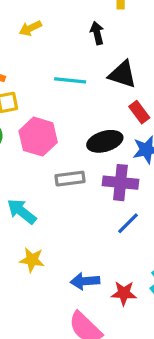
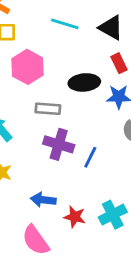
purple cross: (120, 183) -> (59, 144), moved
blue line: (128, 223) -> (90, 157), turned -30

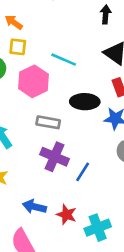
cyan line: (65, 24) -> (64, 60), moved
red star: (75, 217) -> (66, 215), moved

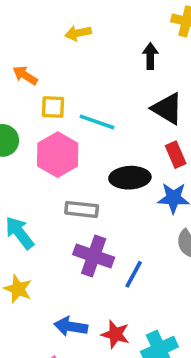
yellow square: (18, 47) -> (53, 107), moved

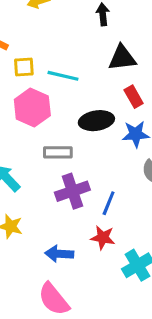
black triangle: (167, 109) -> (122, 58), turned -32
purple cross: (94, 256) -> (72, 191), turned -32
red star: (115, 334) -> (103, 238), moved

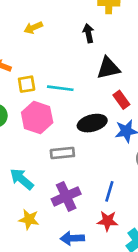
purple cross: (72, 191) -> (66, 196), moved

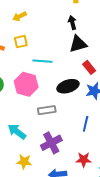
black arrow: (88, 33) -> (72, 23), moved
yellow square: (27, 84) -> (21, 42), moved
blue line: (109, 191) -> (86, 124), moved

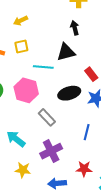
black triangle: (78, 44) -> (66, 52), moved
gray rectangle: (47, 110) -> (47, 117), turned 54

